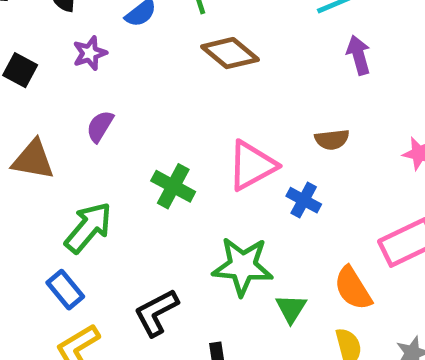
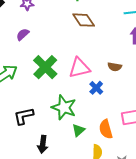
green cross: (173, 186) -> (45, 67), size x1.4

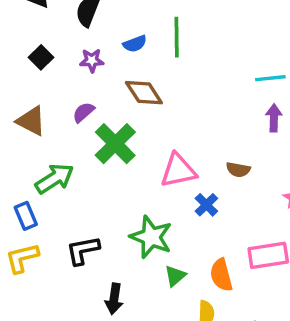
brown diamond: (84, 20) -> (144, 93), moved
green cross: (45, 67) -> (115, 144), moved

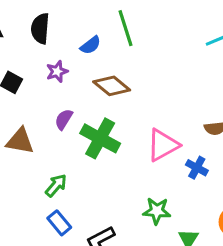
green arrow: (54, 179) -> (56, 185), size x0.7
blue rectangle: (26, 216) -> (59, 223), moved
green star: (151, 237) -> (157, 211), size x0.7

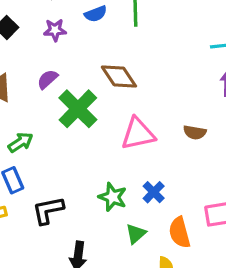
brown diamond: (112, 86) -> (119, 76), moved
blue cross: (197, 168) -> (154, 192), moved

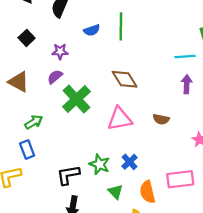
purple star: (55, 30) -> (60, 51), moved
brown diamond: (119, 76) -> (125, 79), moved
black L-shape: (48, 210) -> (68, 175), moved
green triangle: (136, 234) -> (115, 192), turned -35

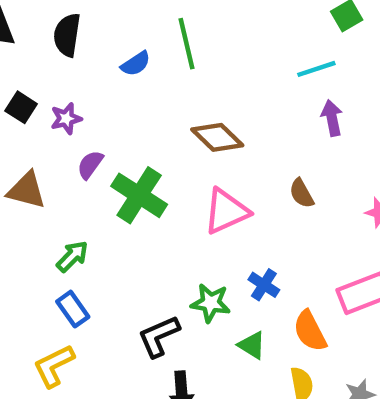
purple star: (60, 51) -> (66, 119), moved
brown semicircle: (161, 119) -> (302, 193), turned 63

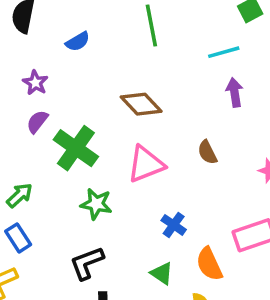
green line: (187, 44) -> (151, 26), moved
purple star: (66, 119) -> (35, 83), moved, turned -30
green star: (211, 303) -> (96, 204), moved

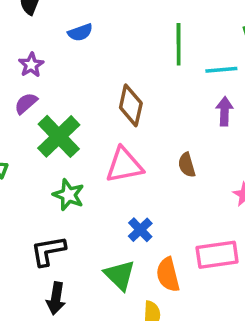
green line: (151, 26) -> (179, 44), moved
brown diamond: (141, 104) -> (131, 105), turned 45
green triangle: (162, 273) -> (120, 275), size x1.4

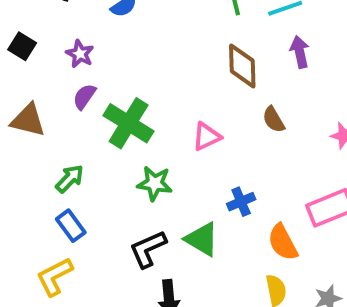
brown diamond: (131, 105) -> (242, 66), moved
pink triangle: (124, 165) -> (207, 137), size x0.7
blue cross: (140, 230) -> (241, 202), turned 35
green triangle: (120, 275) -> (202, 239), moved

